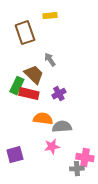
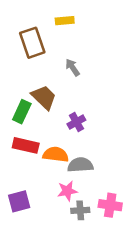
gray arrow: (50, 60) -> (73, 67), moved
red rectangle: (29, 94) -> (26, 145), moved
gray cross: (77, 169) -> (80, 210), moved

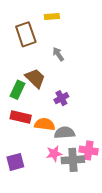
pink cross: (110, 205) -> (89, 150), moved
gray cross: (80, 210) -> (73, 160), moved, size x1.5

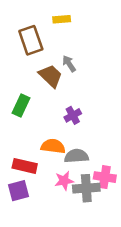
brown trapezoid: (35, 78) -> (51, 76), moved
red rectangle: (21, 117) -> (25, 166), moved

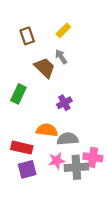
yellow rectangle: (62, 19) -> (63, 30), moved, turned -40
brown rectangle: (31, 40) -> (27, 36), size x0.7
purple square: (18, 191) -> (27, 169), moved

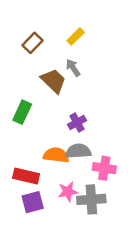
brown rectangle: (27, 36) -> (33, 43), turned 63
gray semicircle: (68, 139) -> (78, 151), moved
pink cross: (93, 157) -> (104, 168), moved

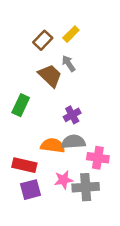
brown rectangle: (33, 43) -> (43, 40), moved

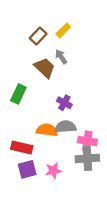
purple cross: (72, 115) -> (64, 103), turned -32
pink star: (64, 180) -> (53, 171), moved
gray cross: (86, 187) -> (87, 158), moved

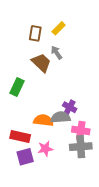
brown rectangle: (38, 36) -> (35, 33), turned -35
purple cross: (64, 103) -> (70, 107), moved
pink star: (53, 171) -> (45, 149), moved

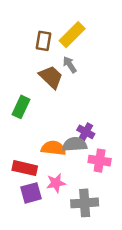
yellow rectangle: (59, 28) -> (72, 35), size x1.5
gray cross: (81, 147) -> (85, 203), moved

